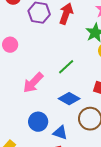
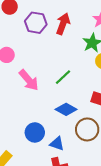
pink arrow: (33, 83) -> (29, 80), moved, turned -85

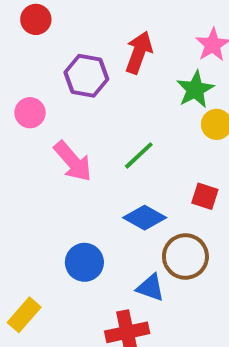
purple hexagon: (36, 23) -> (86, 76), moved
blue triangle: (57, 144) -> (150, 288), moved

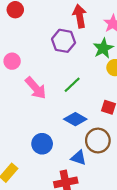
red arrow: (139, 52) -> (80, 16), moved, turned -30
purple hexagon: (86, 76) -> (64, 41), moved

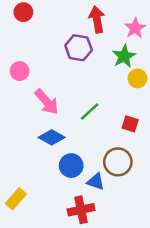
green line: (72, 85) -> (90, 112), moved
blue diamond: (75, 119) -> (52, 137), moved
blue circle: (42, 144) -> (71, 166), moved

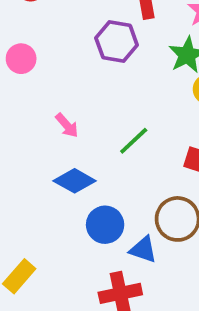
pink circle: (20, 71) -> (21, 59), moved
pink arrow: (47, 102) -> (67, 125), size x0.6

